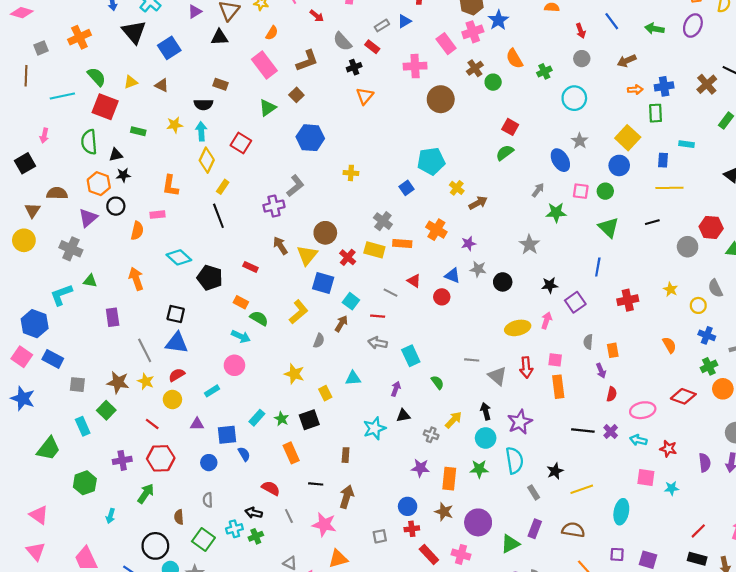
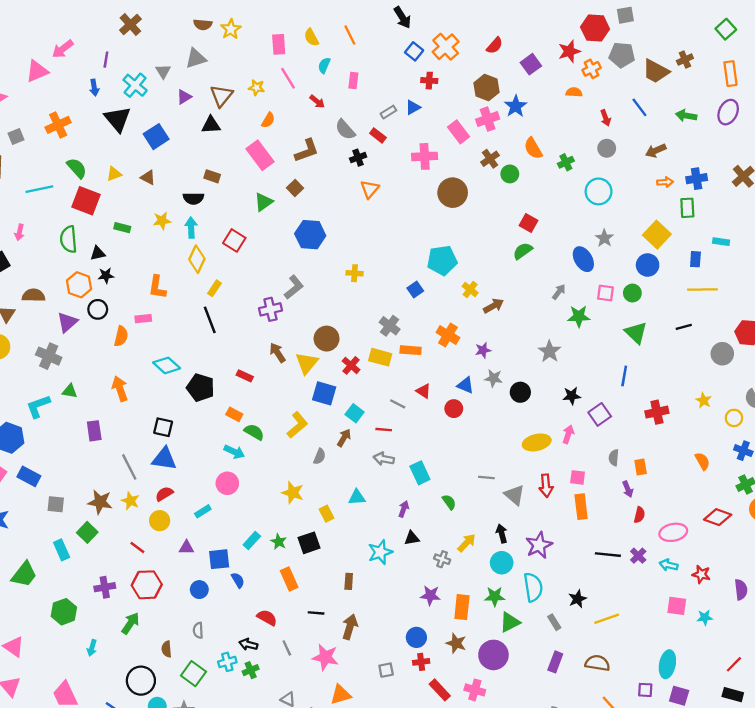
cyan ellipse: (621, 512) -> (667, 664), moved
green triangle: (510, 544) -> (510, 622), moved

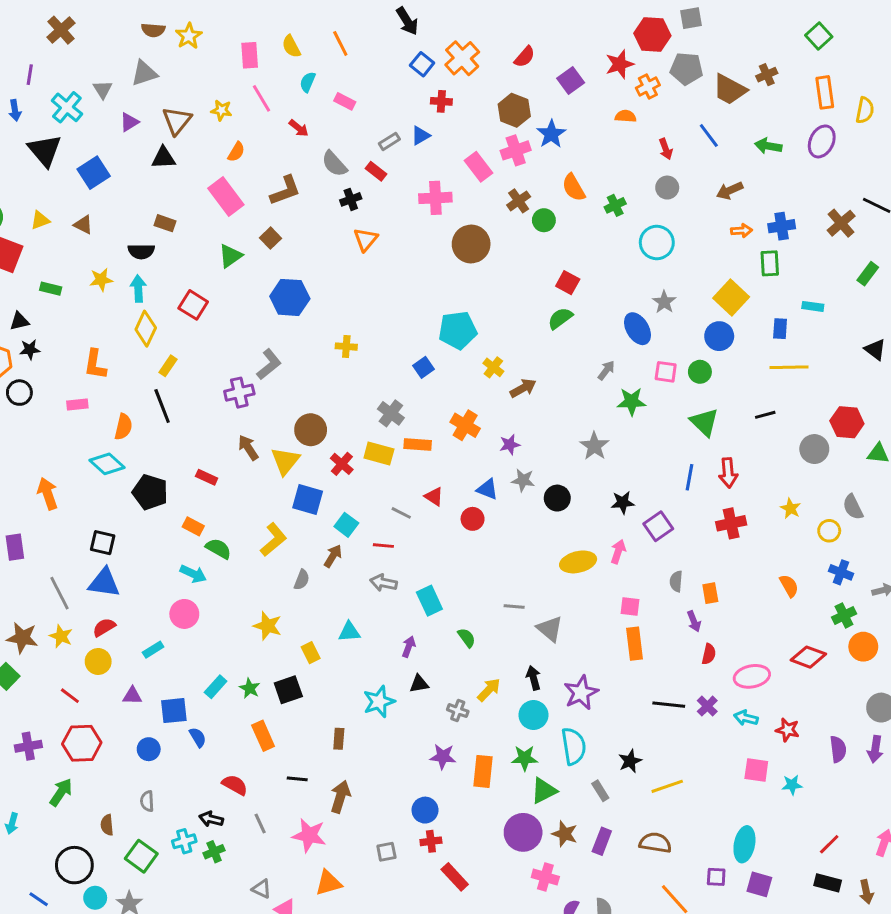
pink rectangle: (353, 81) -> (345, 101), turned -70
orange semicircle: (121, 336) -> (123, 427), moved
red arrow: (546, 486) -> (728, 473), moved
brown star: (456, 643) -> (565, 834), moved
pink cross: (475, 690) -> (545, 877), moved

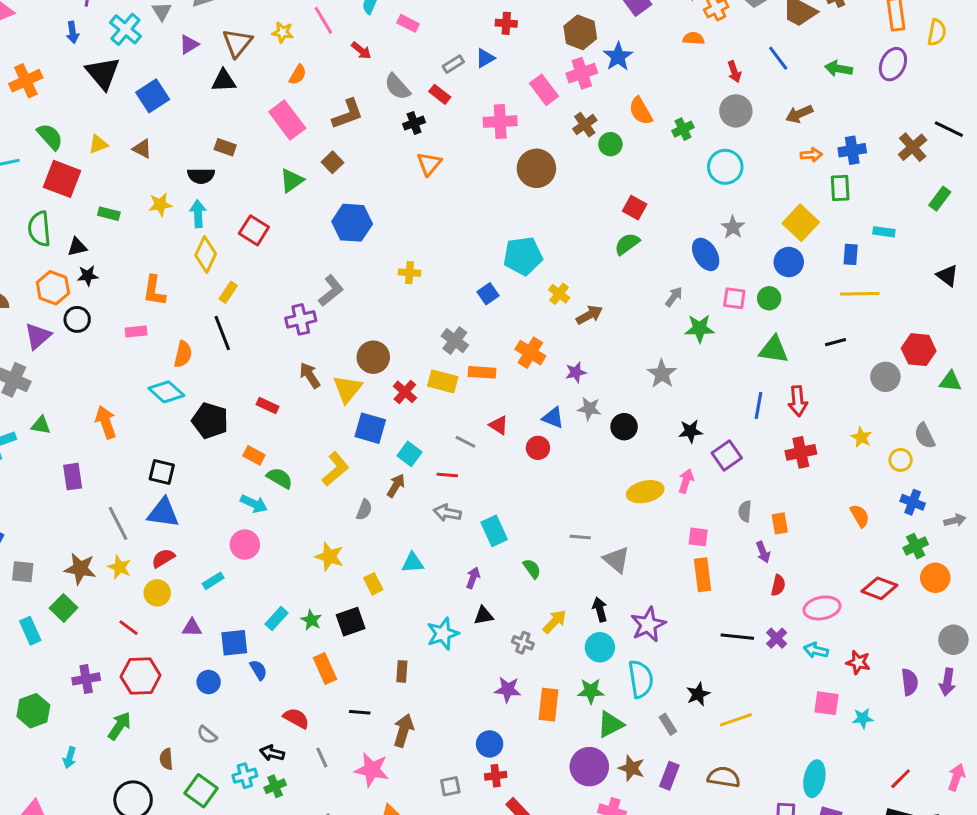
gray circle: (667, 188) -> (736, 111), size x1.4
green triangle: (704, 422) -> (774, 350), turned -36
gray semicircle: (147, 801) -> (207, 735), turned -48

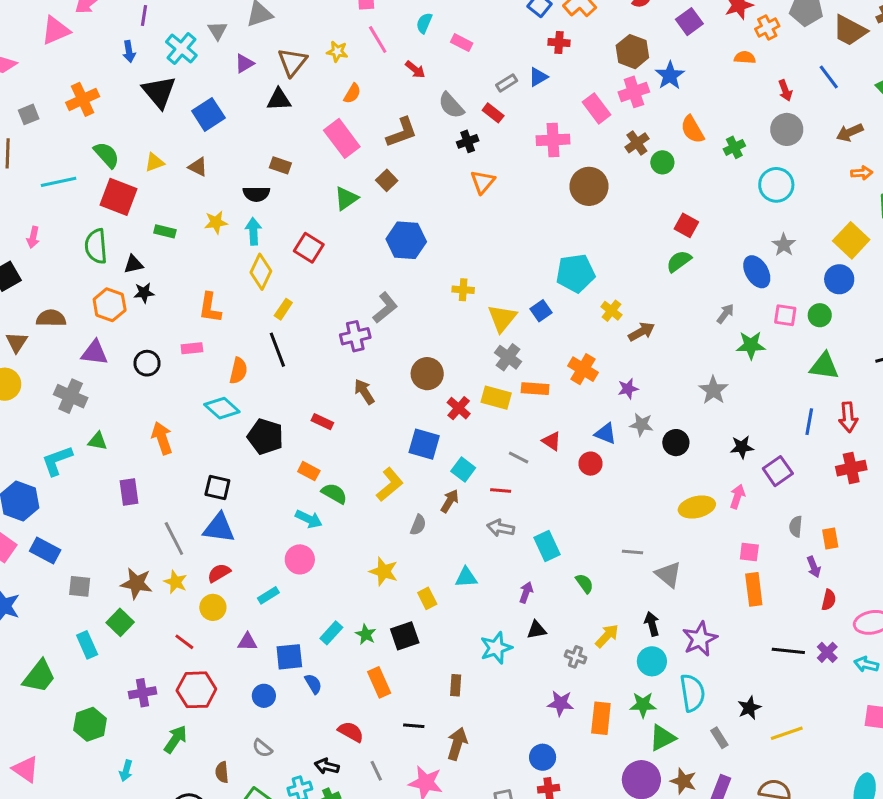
black circle: (77, 319) -> (147, 363), moved
purple triangle: (38, 336) -> (95, 353), turned 48
yellow triangle: (348, 389) -> (502, 318), moved

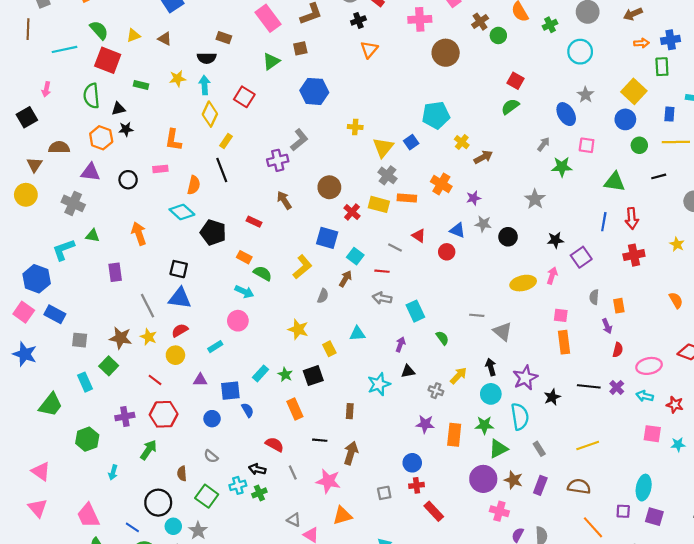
brown square: (387, 180) -> (300, 48), turned 32
green circle: (820, 315) -> (639, 145), moved
black star: (749, 708) -> (552, 397), moved

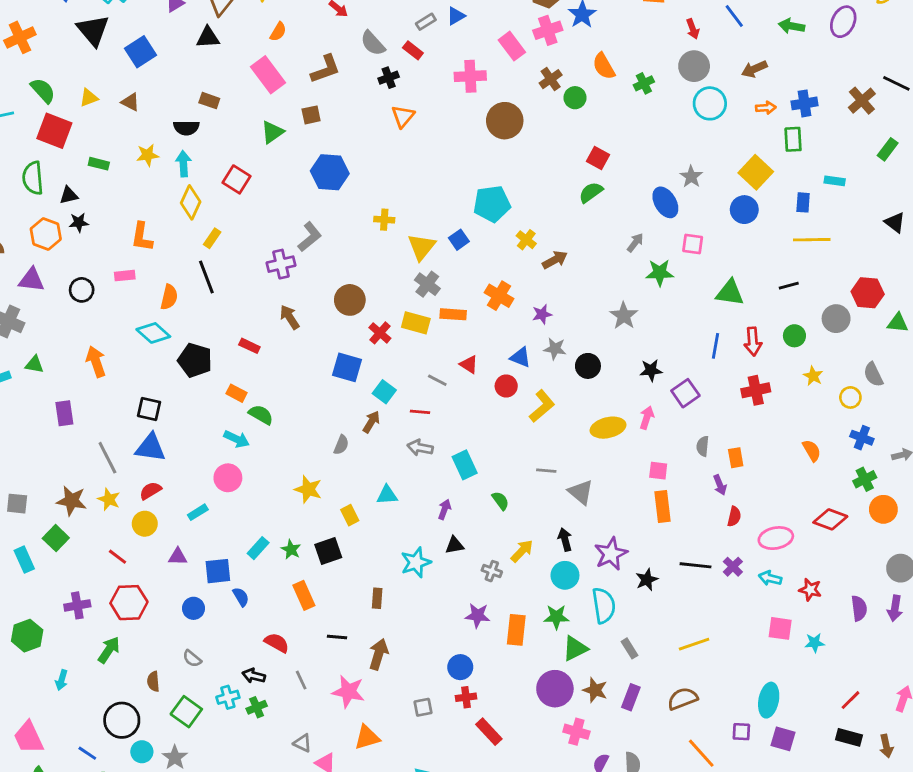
cyan circle: (580, 52) -> (710, 103), moved
green circle: (639, 145) -> (794, 336), moved
yellow L-shape: (302, 267) -> (542, 406), moved
brown semicircle: (579, 486) -> (683, 699), turned -30

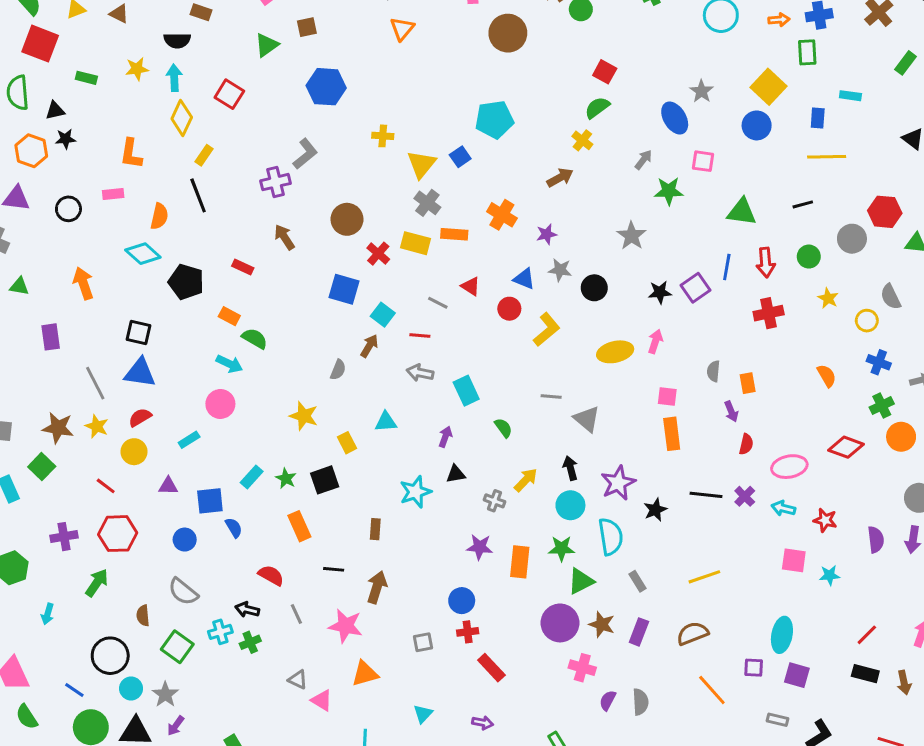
yellow cross: (526, 240) -> (582, 140), moved
purple square: (685, 393) -> (696, 288), moved
gray semicircle: (192, 659) -> (183, 592), size x1.5

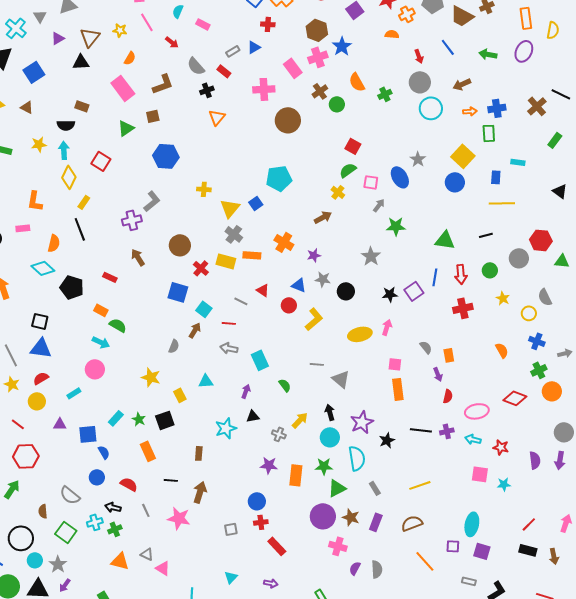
pink square: (703, 161) -> (371, 182), moved
gray semicircle: (713, 371) -> (426, 347), turned 136
purple cross: (745, 496) -> (447, 431), turned 32
blue circle: (185, 540) -> (97, 477), moved
orange triangle: (365, 674) -> (120, 561), moved, turned 30

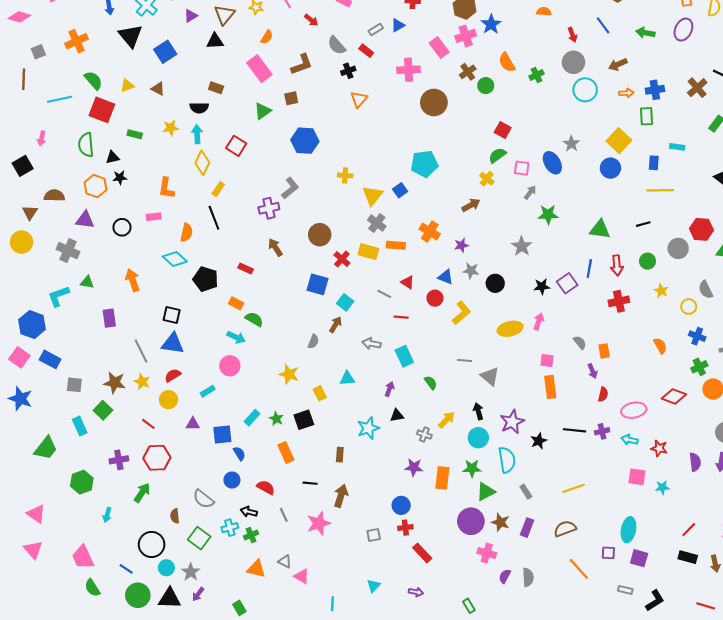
red line: (229, 323) -> (401, 317), moved
pink star: (179, 518) -> (319, 523), turned -30

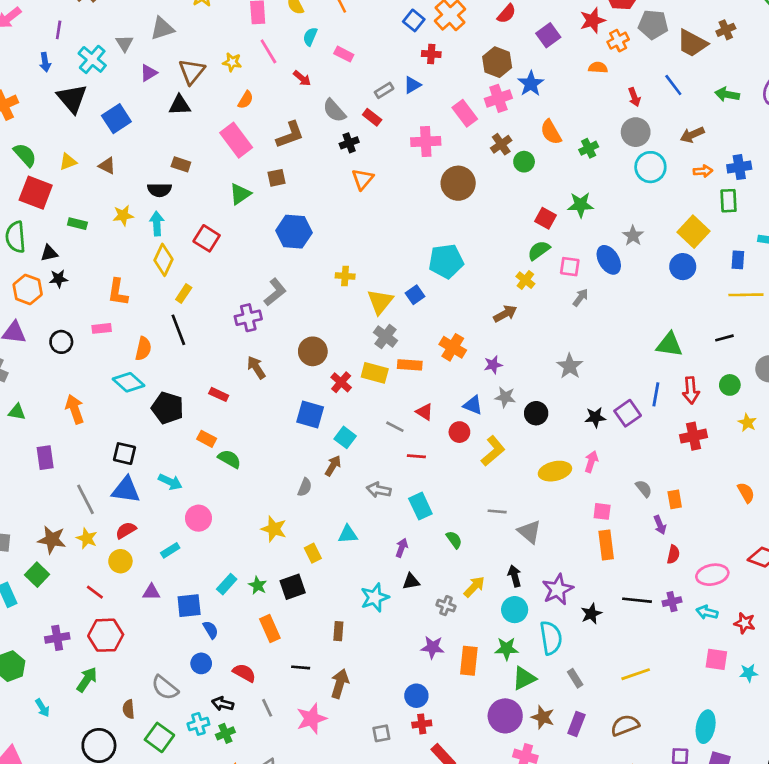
green star: (548, 215) -> (581, 205), moved
cyan arrow: (236, 337) -> (170, 482), moved
cyan arrow: (107, 515) -> (42, 708), turned -48

